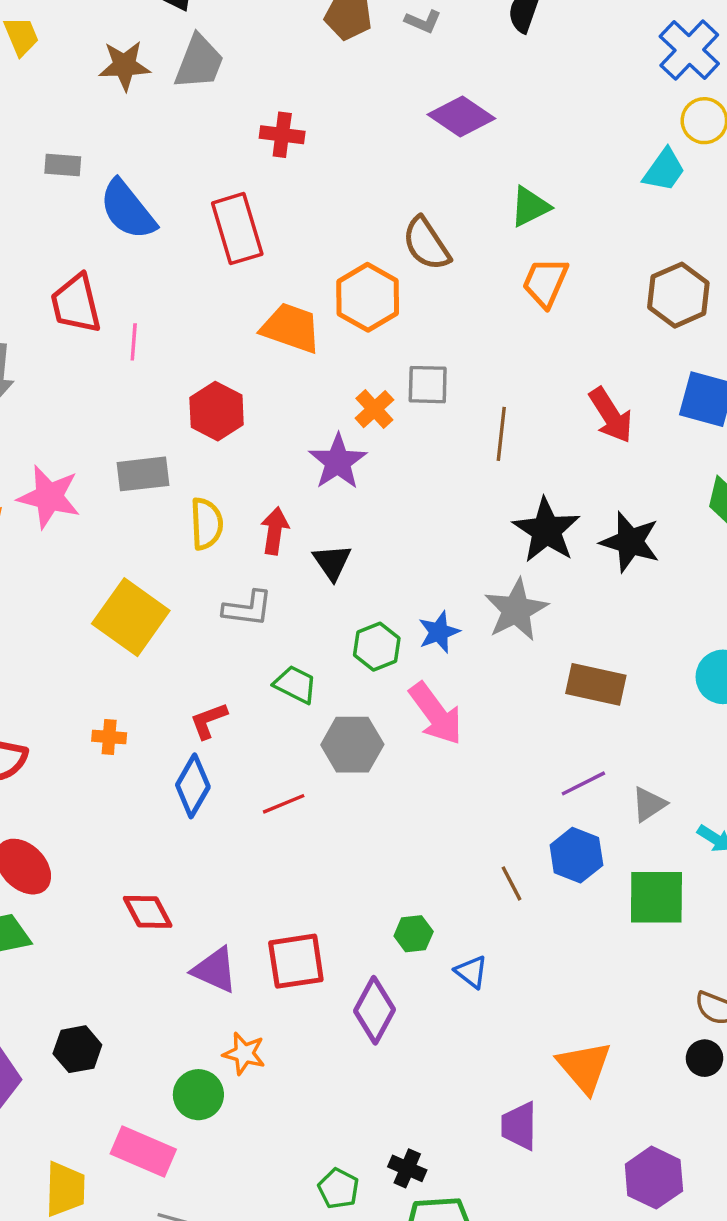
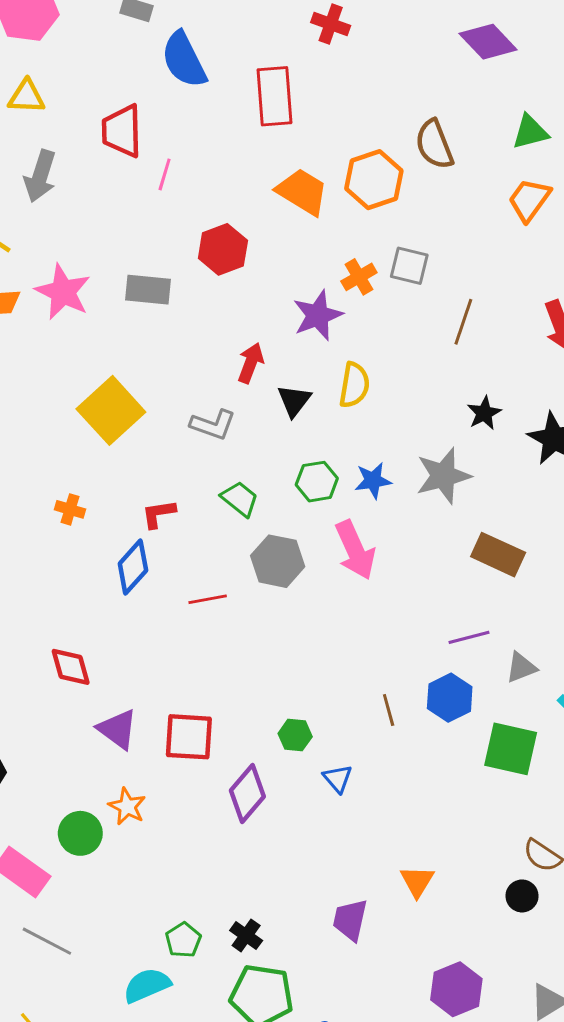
yellow semicircle: (206, 524) -> (354, 385), moved
black star: (546, 530) -> (484, 413), size x0.6
orange triangle: (584, 1067) -> (417, 881), size x0.7

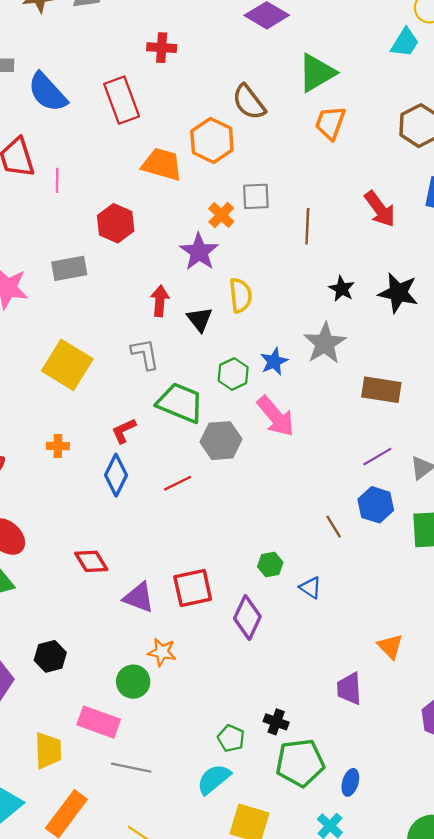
red cross: (331, 24) -> (162, 48), moved
green triangle: (530, 132) -> (317, 73), size x1.4
gray L-shape: (213, 425) -> (145, 354), turned -104
green trapezoid: (240, 499) -> (180, 403), size x1.6

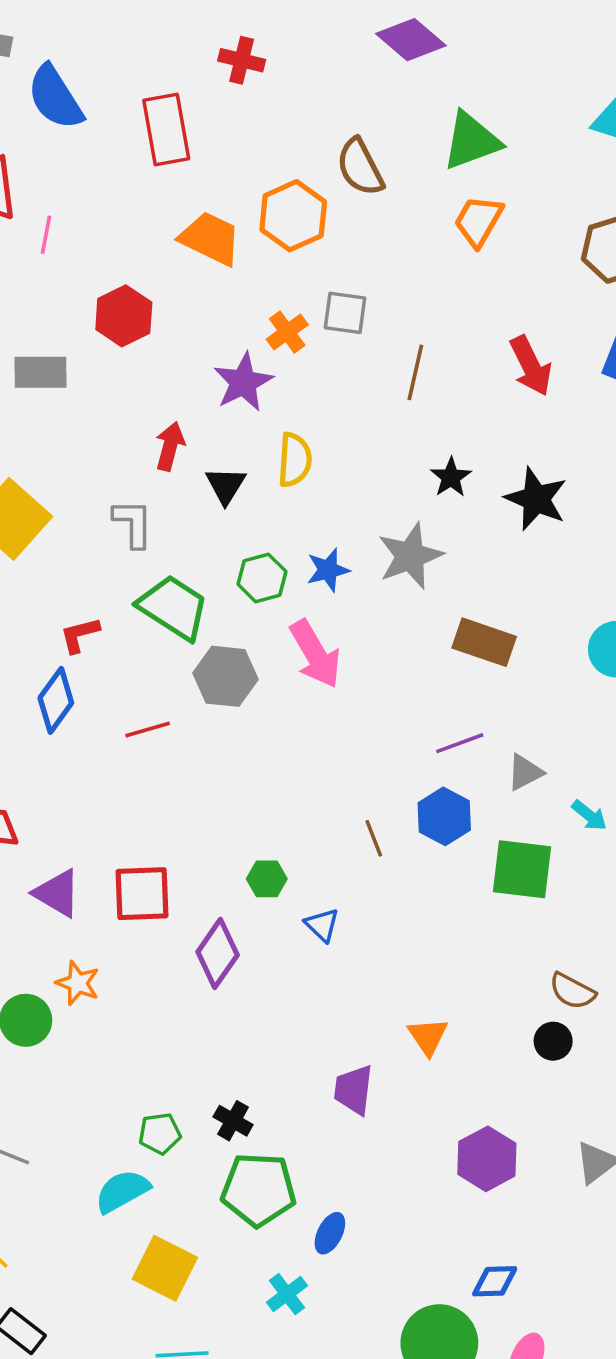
green pentagon: (231, 738) -> (160, 1133), turned 30

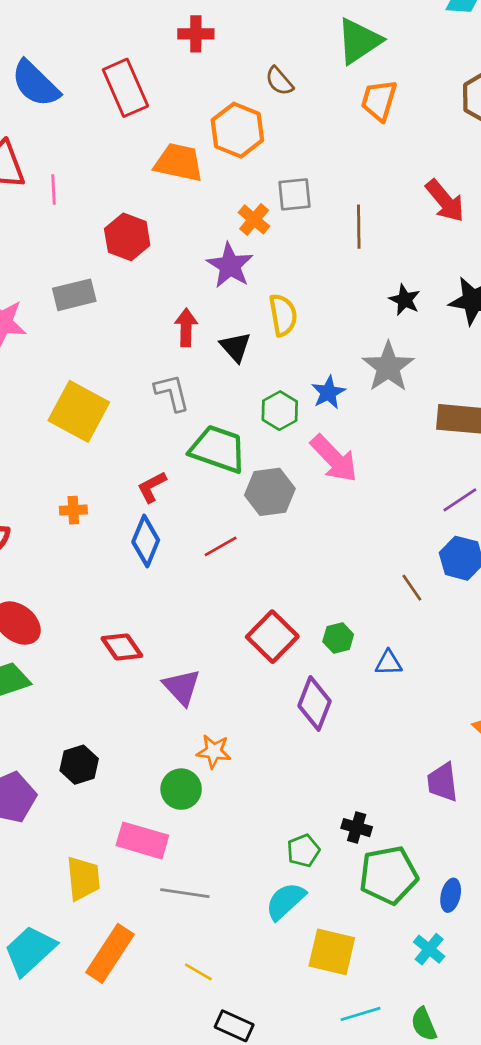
red cross: (242, 60) -> (196, 34), moved
brown semicircle: (360, 167) -> (279, 81), size x0.7
purple triangle: (57, 893) -> (182, 687), turned 30
red square: (142, 894) -> (272, 637), moved, turned -30
blue triangle: (322, 925) -> (389, 663), turned -32

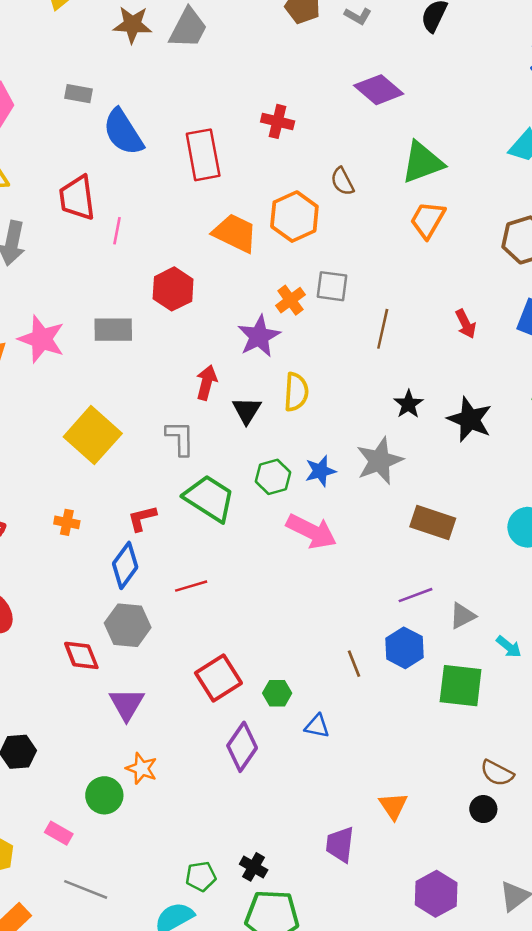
red arrow: (445, 201) -> (466, 324), size x0.7
pink arrow: (334, 459) -> (311, 531), turned -33
gray hexagon: (270, 492) -> (128, 625), moved
pink rectangle: (142, 840) -> (59, 833), size x0.6

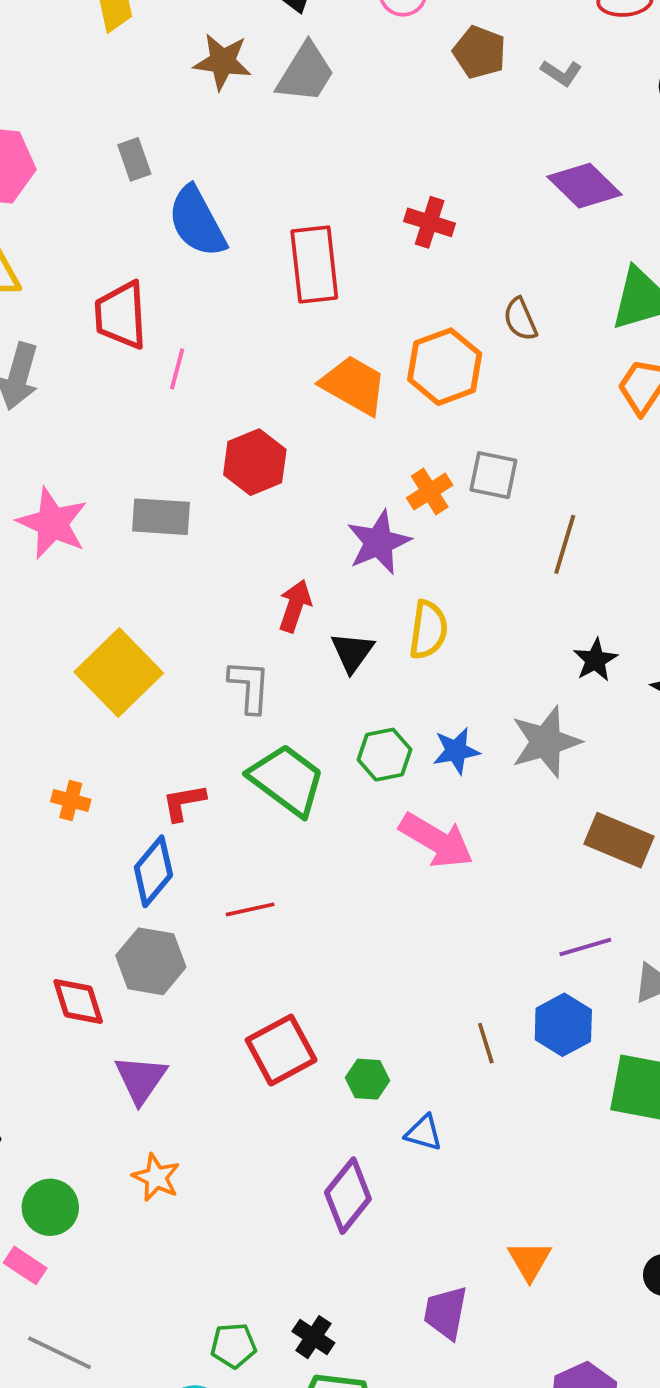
gray rectangle: (79, 94) -> (134, 159), turned 56
purple diamond: (242, 747) -> (348, 1196), moved
green circle: (104, 795) -> (50, 1207), moved

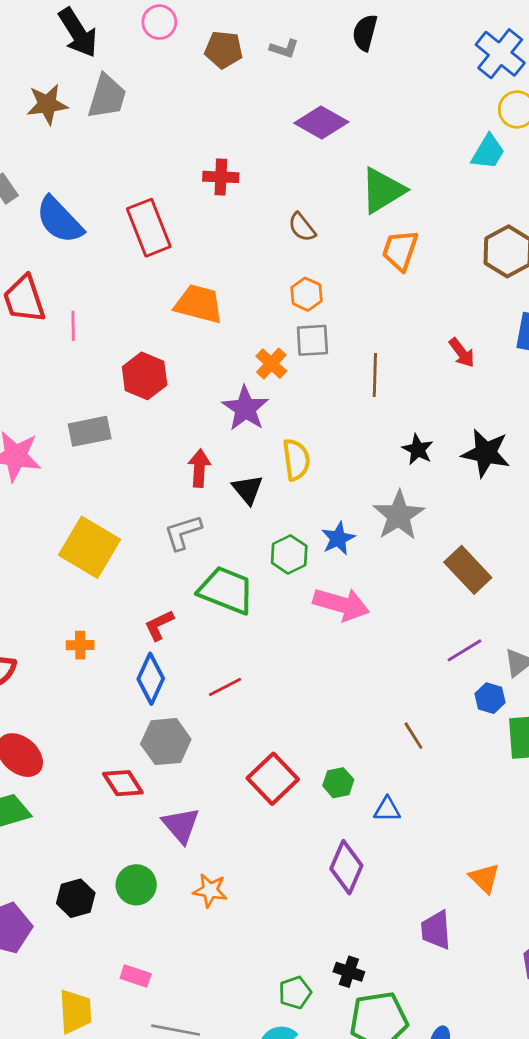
orange hexagon: (445, 367) -> (306, 294), moved, size x0.6
gray L-shape: (250, 686) -> (183, 532), turned -96
brown rectangle: (619, 840) -> (468, 570), turned 39
blue hexagon: (563, 1025) -> (490, 698), moved, size x0.7
green circle: (50, 1207) -> (136, 885), moved

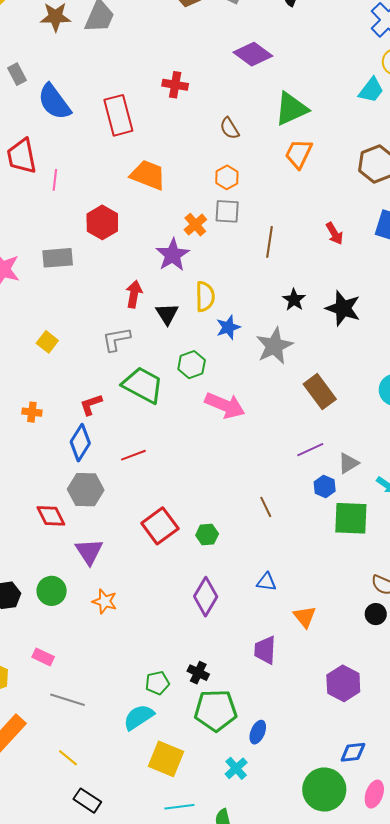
blue star: (338, 538) -> (228, 327), moved
yellow square: (90, 547) -> (47, 342), size x0.5
blue triangle: (387, 809) -> (266, 582), moved

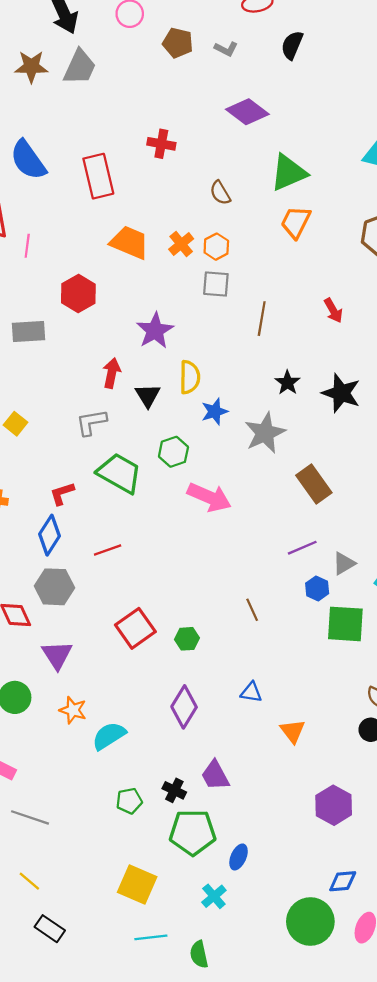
orange cross: (195, 225) -> (181, 244), moved
purple trapezoid: (265, 650) -> (215, 775), moved, turned -32
cyan semicircle: (139, 717) -> (109, 736), moved

